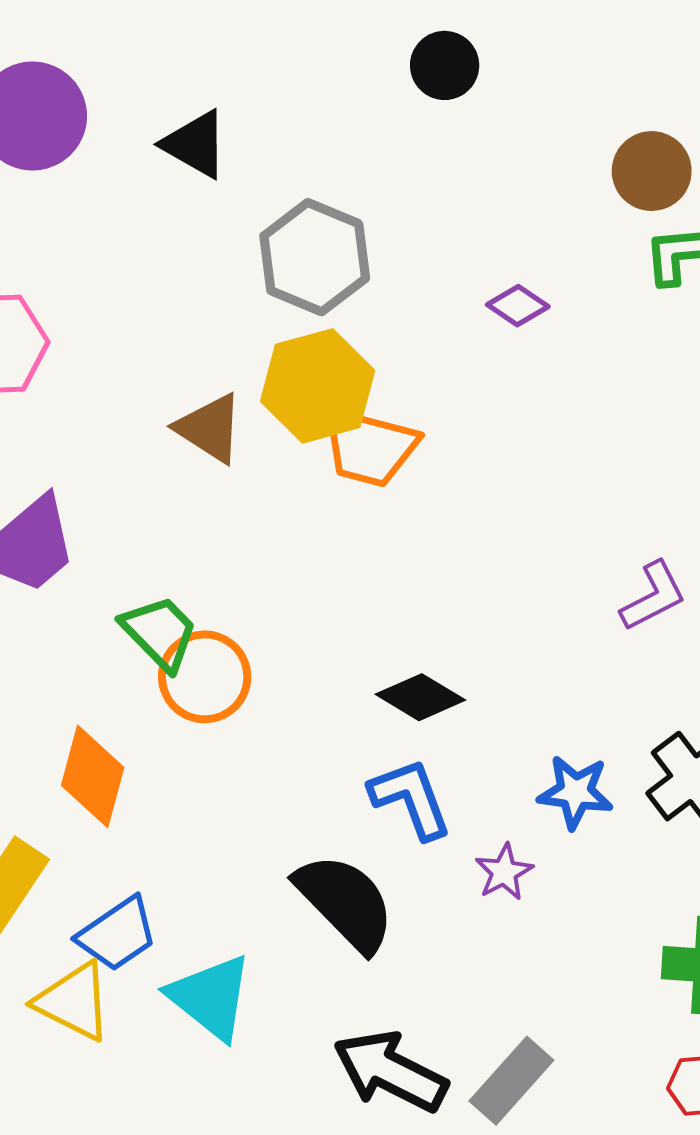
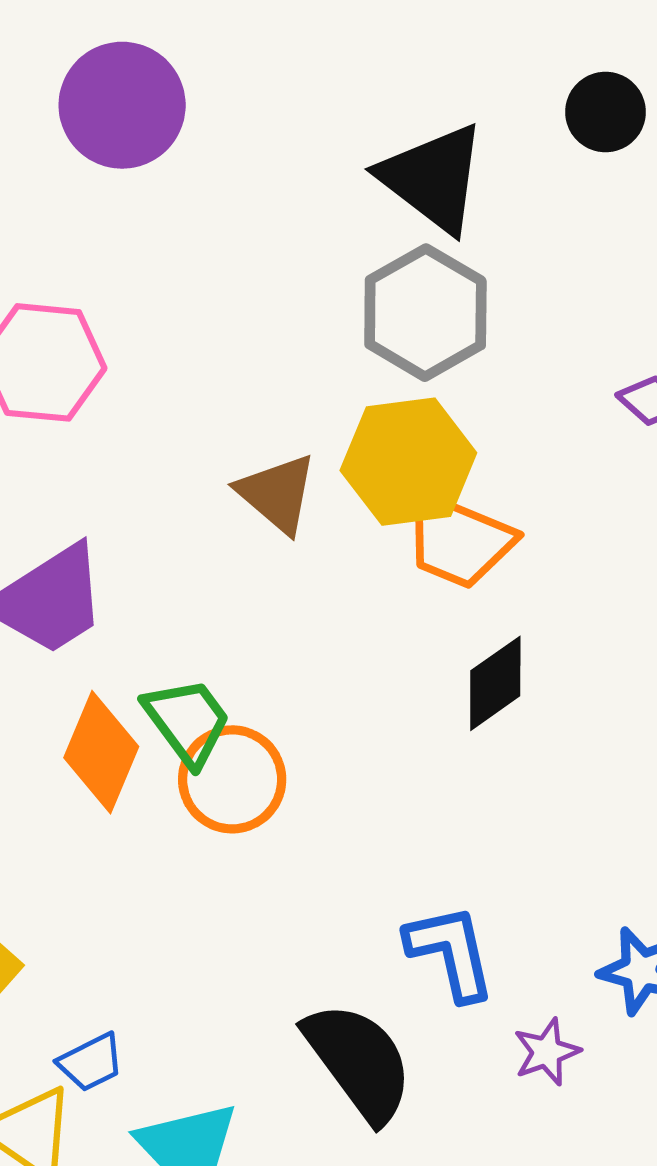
black triangle: (195, 144) -> (433, 178), moved, size x1.4
black diamond: (420, 697) -> (495, 683), moved, turned -74
orange diamond: (93, 776) -> (101, 752), moved
blue trapezoid: (117, 934) -> (91, 1062), size x0.7

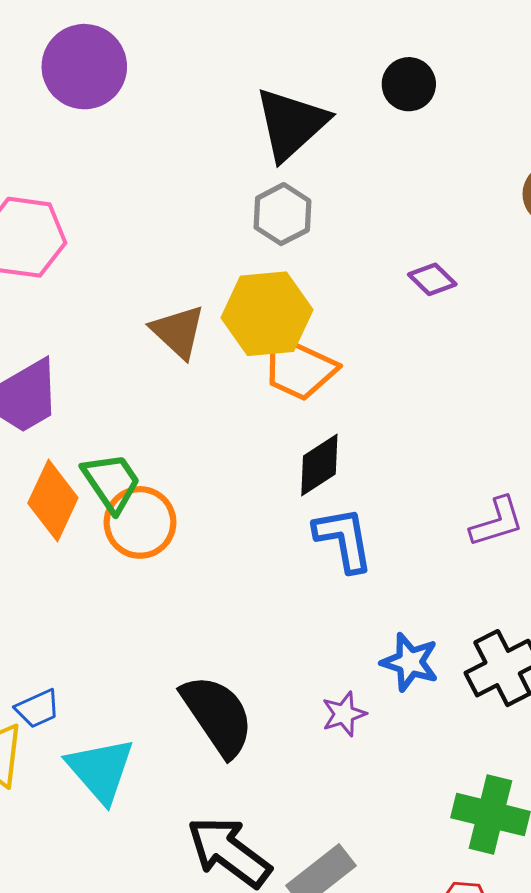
black triangle: (433, 178) -> (291, 124), turned 38
gray hexagon: (425, 313) -> (282, 214), size x0.7
blue L-shape: (451, 952) -> (344, 539), moved

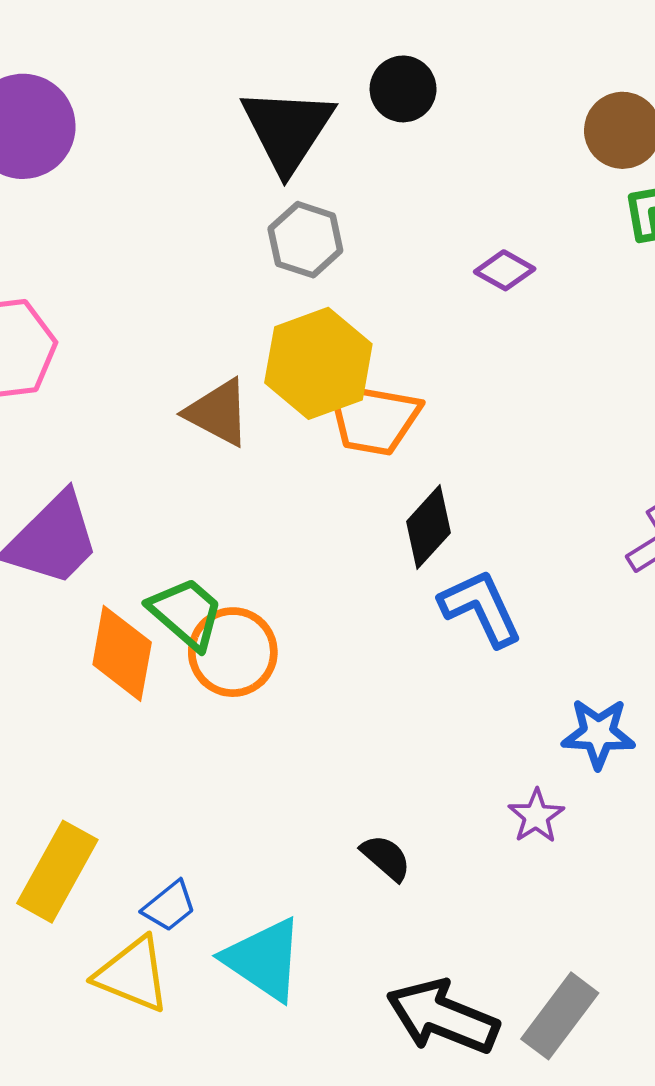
black circle: (409, 84) -> (403, 89), moved
black semicircle: (217, 715) -> (386, 858), size x0.5

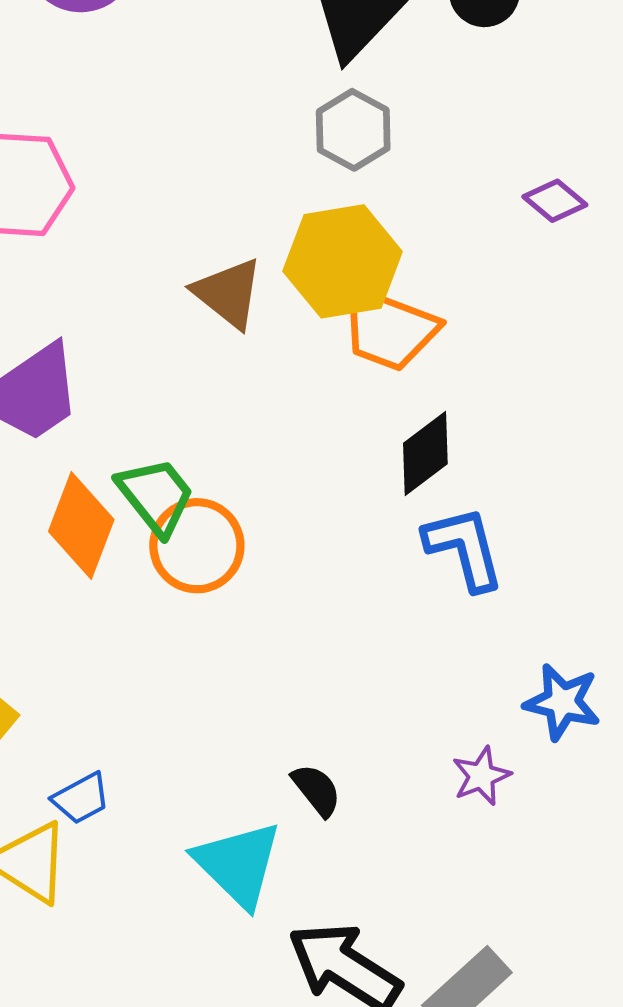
cyan triangle: (264, 959) -> (238, 864), moved

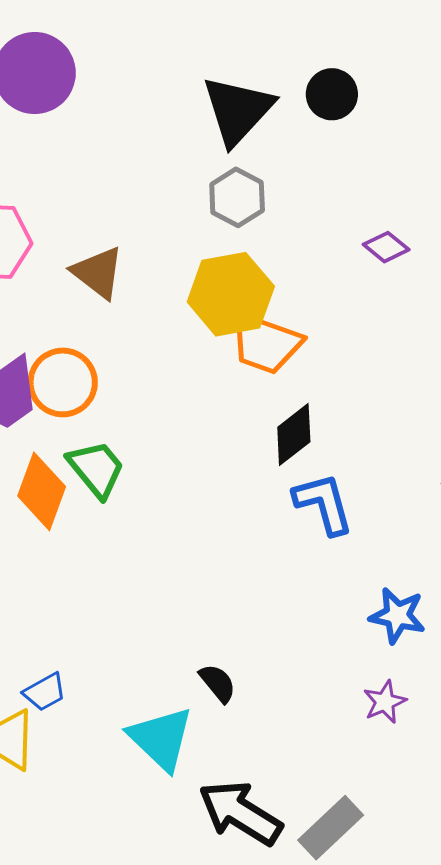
brown triangle: (228, 293) -> (98, 273), moved
orange circle: (197, 546) -> (63, 382), moved
purple star: (481, 776) -> (385, 702), moved

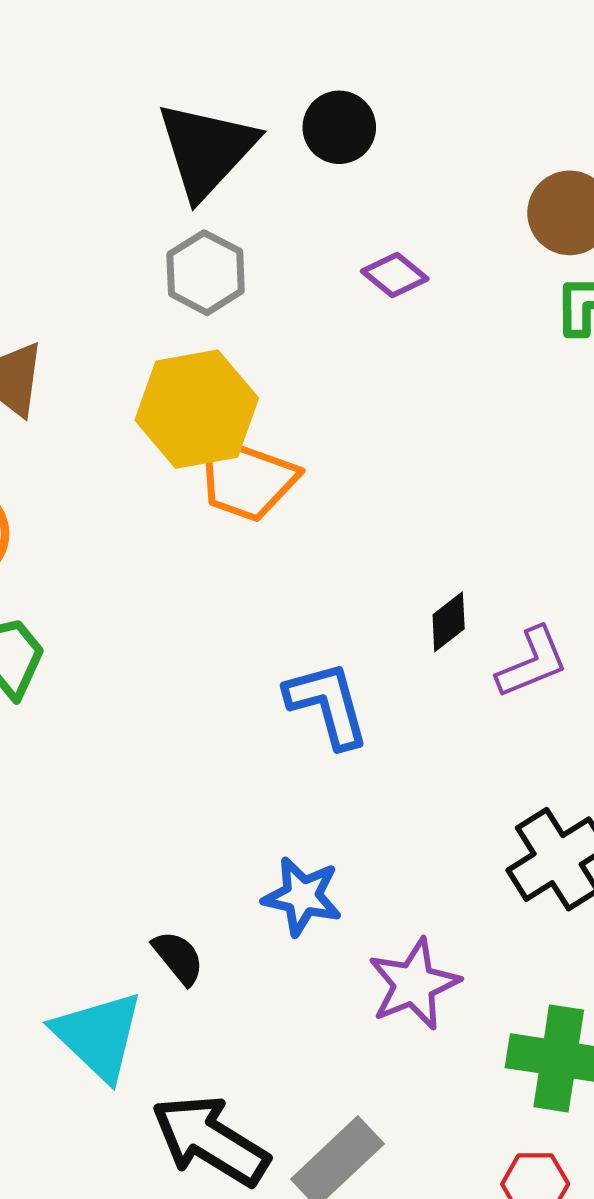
purple diamond: (386, 247) -> (395, 275), moved
black diamond: (294, 434) -> (449, 622), moved, size x0.7
blue star: (397, 616) -> (302, 896), moved
purple star: (385, 702) -> (414, 984), size x1.5

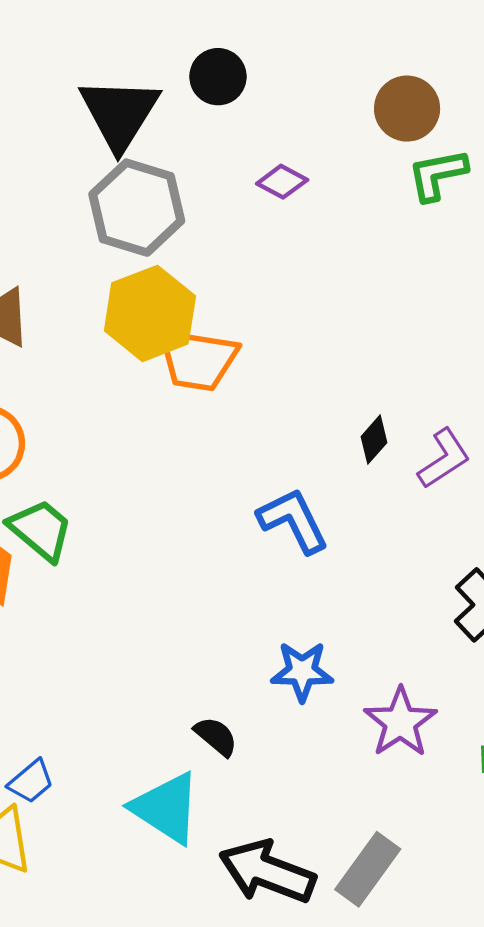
gray hexagon: (206, 273) -> (137, 208), size x1.5

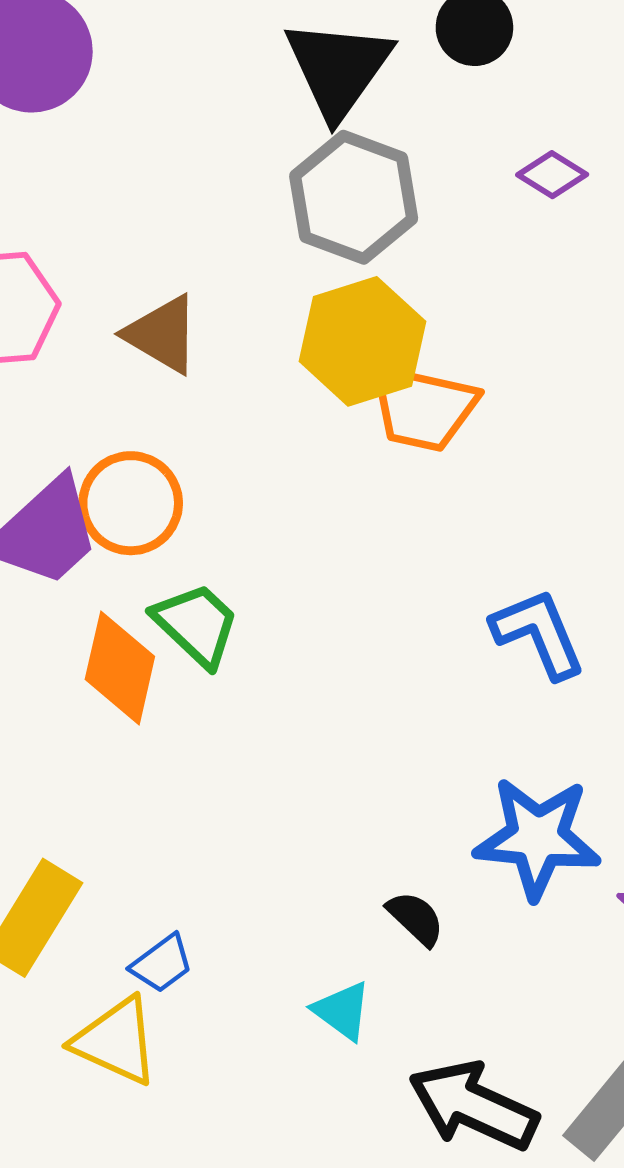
blue star: (302, 671) -> (537, 838), size x1.5
cyan triangle: (166, 808) -> (342, 1011), size x0.6

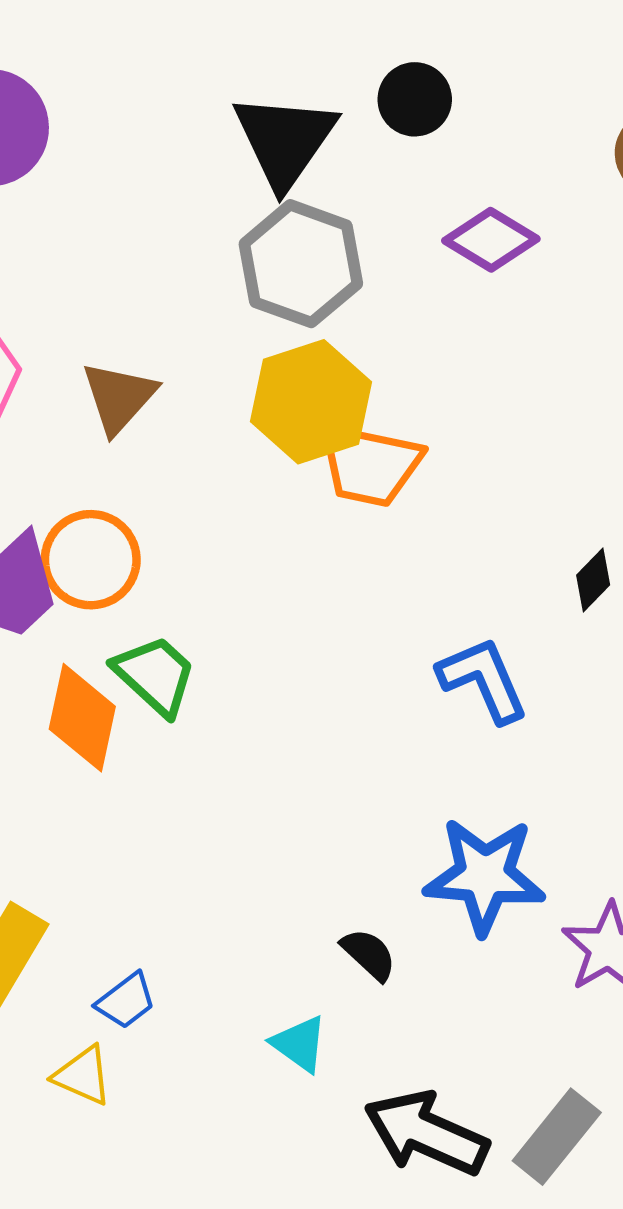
purple diamond: (552, 175) -> (491, 240), size x1.4
brown triangle: (162, 334) -> (119, 397), turned 42
yellow triangle: (116, 1041) -> (83, 1076), size x0.7

